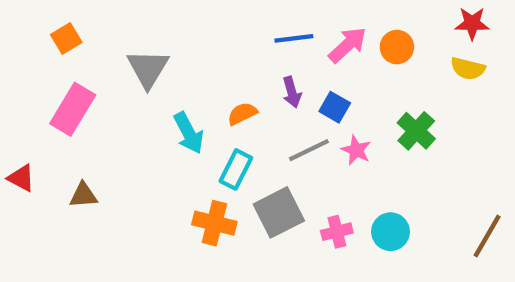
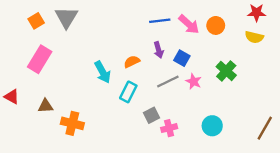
pink arrow: (348, 45) -> (189, 24), turned 85
gray triangle: (148, 69) -> (66, 17), moved
gray square: (279, 212) -> (152, 115), size x0.6
orange cross: (214, 223) -> (72, 123), moved
pink cross: (337, 232) -> (169, 128), moved

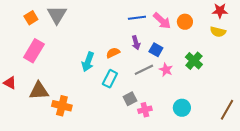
cyan arrow: (103, 72) -> (88, 62), turned 48
brown triangle: (45, 106) -> (39, 91), size x1.5

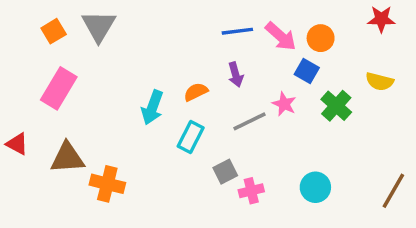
yellow semicircle: (218, 32) -> (380, 81), moved
blue square: (156, 50) -> (307, 71), moved
pink star: (166, 70) -> (284, 104), moved

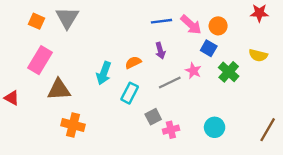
orange square: (54, 31) -> (36, 21), turned -35
brown triangle: (67, 158) -> (59, 90), moved

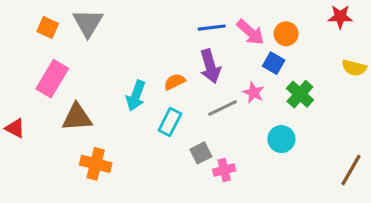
purple arrow: (160, 51) -> (210, 66), size x1.5
yellow semicircle: (258, 55) -> (354, 68), moved
cyan circle: (215, 127) -> (281, 139), moved

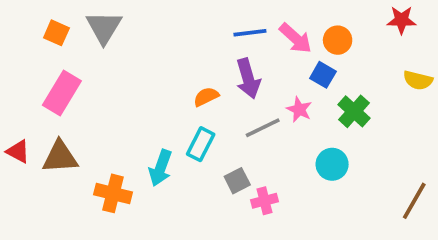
cyan arrow: (136, 96) -> (160, 168), moved
brown triangle: (77, 117) -> (60, 157), moved

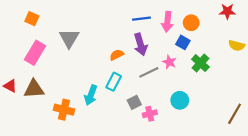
gray triangle: (104, 27) -> (69, 38), moved
pink arrow: (296, 38) -> (167, 22), turned 54
cyan circle: (332, 164) -> (180, 100), moved

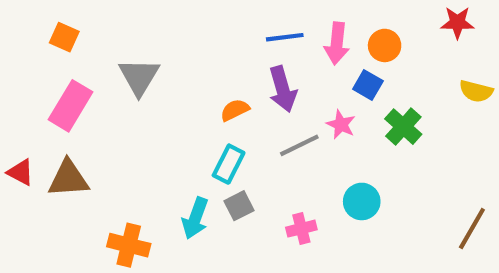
cyan arrow: (91, 95) -> (195, 218), moved
gray square: (134, 102) -> (239, 206), moved
orange cross: (64, 110) -> (129, 245), moved

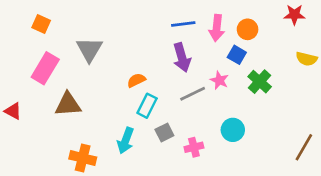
orange semicircle: (235, 110) -> (136, 80), moved
brown triangle: (68, 179) -> (68, 104), moved
gray square: (239, 206) -> (164, 133), moved

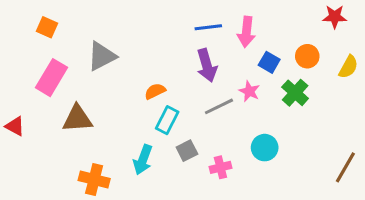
orange circle: (248, 29) -> (307, 56), moved
gray triangle: (89, 49) -> (102, 56), turned 32
yellow semicircle: (307, 59) -> (348, 67), turned -75

